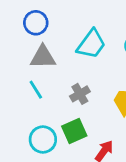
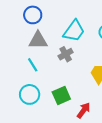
gray cross: (80, 94) -> (66, 54), moved
cyan circle: (43, 140) -> (30, 94), moved

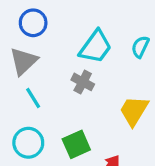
gray triangle: (38, 40) -> (24, 61), moved, turned -42
gray cross: (66, 54) -> (83, 82), turned -32

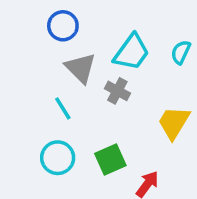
gray triangle: (24, 61) -> (81, 68), moved, turned -32

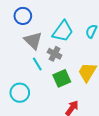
cyan line: (63, 108) -> (37, 64), moved
green square: (110, 159) -> (62, 78), moved

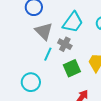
cyan line: (37, 64) -> (48, 54), turned 56

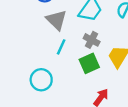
gray cross: (65, 44) -> (92, 40), moved

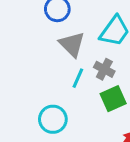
gray cross: (92, 40) -> (104, 69), moved

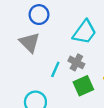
gray triangle: (72, 44) -> (30, 43), moved

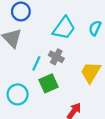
green square: (83, 86) -> (49, 83), moved

